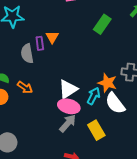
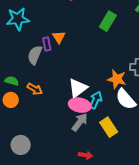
gray semicircle: (27, 54) -> (35, 55), turned 36
cyan arrow: (94, 96) -> (96, 100), moved

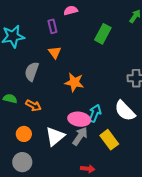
purple rectangle: (47, 44) -> (52, 26), moved
orange star: (117, 79) -> (74, 82), moved
white triangle: (78, 88) -> (55, 136), moved
orange circle: (11, 100) -> (24, 134), moved

